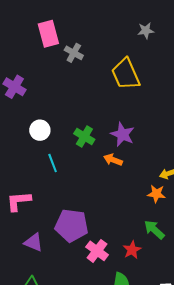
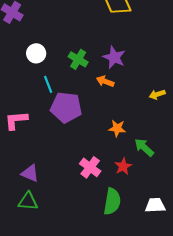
orange star: (156, 194) -> (117, 128), moved
purple pentagon: (72, 225) -> (66, 107), moved
purple triangle: (34, 242) -> (30, 173), moved

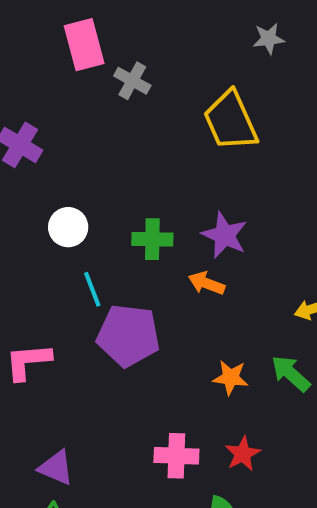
green cross: (78, 59) -> (152, 239), turned -30
green arrow: (144, 147) -> (291, 374), moved
pink cross: (90, 167) -> (176, 456), turned -35

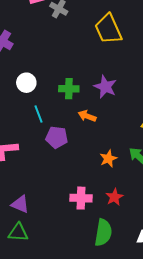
orange arrow: (207, 283) -> (87, 116), moved
purple pentagon: (128, 335) -> (57, 137), size x0.7
orange star: (231, 378) -> (108, 159), turned -30

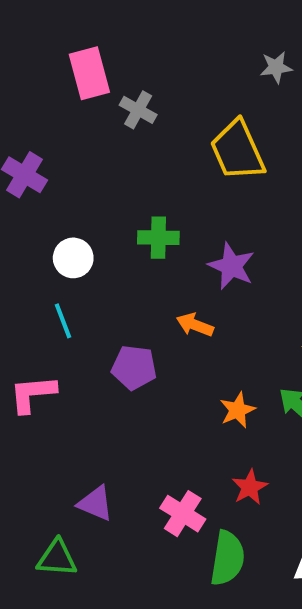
green cross: (69, 89) -> (158, 238), moved
cyan line: (38, 114) -> (63, 321), moved
pink cross: (81, 198) -> (183, 514), moved, turned 30
purple triangle: (20, 204) -> (96, 503), moved

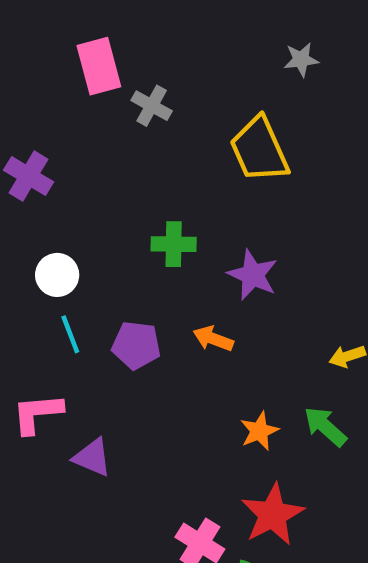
white circle: (73, 258) -> (57, 275), moved
purple pentagon: (134, 367) -> (136, 345), moved
red star: (250, 487) -> (273, 515), size x1.6
purple triangle: (96, 503) -> (92, 457), moved

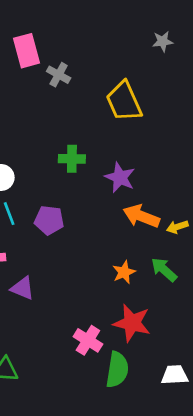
gray star: (301, 60) -> (163, 41), moved
orange arrow: (213, 339) -> (141, 216), moved, size x1.5
red star: (273, 515) -> (132, 323), turned -30

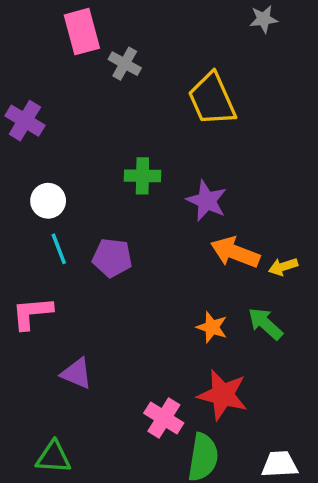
orange star: (124, 272) -> (212, 327), turned -30
purple triangle: (23, 288) -> (77, 374), moved

